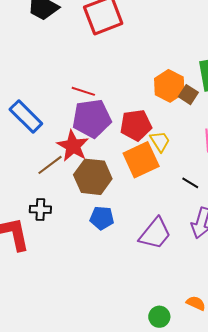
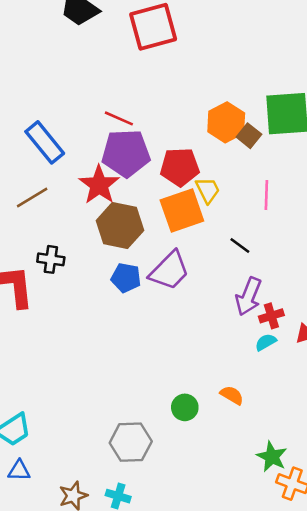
brown line: (50, 165) -> (32, 197), moved
purple trapezoid: (155, 234) -> (169, 271), moved

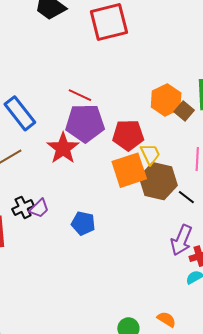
brown hexagon: (120, 226) -> (158, 181), moved
black line: (240, 245) -> (186, 197), moved
black cross: (51, 259) -> (23, 207), turned -35
purple trapezoid: (169, 271) -> (39, 208), moved, size x0.6

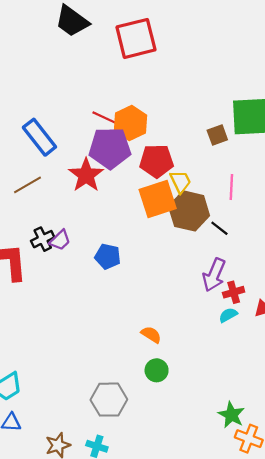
orange hexagon: (166, 100) -> (131, 123), moved
brown square: (184, 111) -> (217, 135), turned 30
orange semicircle: (166, 319) -> (151, 335), moved

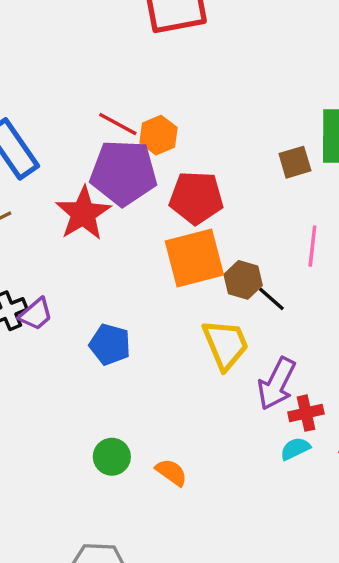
orange hexagon: (131, 123) -> (159, 135), size x0.7
yellow trapezoid: (180, 182) -> (225, 344), moved, size x1.4
brown hexagon: (189, 211) -> (243, 280), size x0.6
black line: (219, 228) -> (271, 299), moved
green circle: (157, 370) -> (112, 457), moved

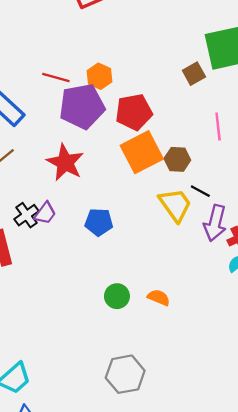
red line: (118, 124) -> (56, 78), moved
red star: (83, 213) -> (65, 162), moved
black line: (271, 299) -> (200, 191), moved

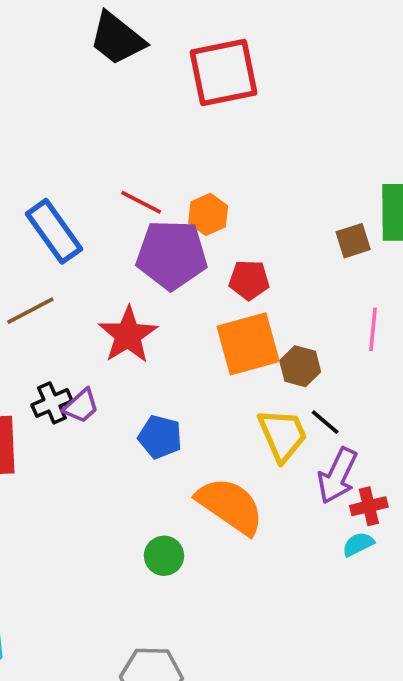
red pentagon: (134, 112) -> (249, 280), size x0.7
orange semicircle: (159, 298) -> (230, 506), moved, size x2.0

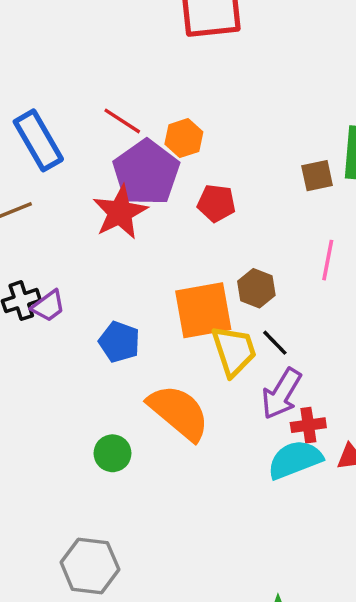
purple pentagon: (172, 255) -> (146, 173), turned 30
red star: (128, 335) -> (120, 212), moved
orange square: (248, 344) -> (203, 310), moved
cyan semicircle: (358, 544) -> (295, 460), size x1.8

